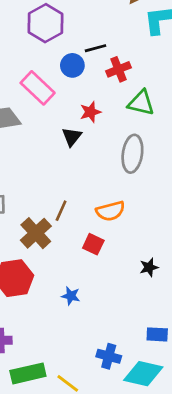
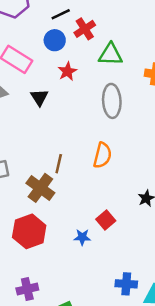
blue circle: (72, 65) -> (55, 40), moved
black triangle: (72, 137) -> (39, 97), moved
orange semicircle: (110, 211) -> (102, 155), turned -50
red square: (93, 244) -> (106, 220), moved, turned 36

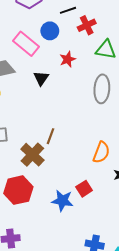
blue circle: (55, 40) -> (50, 31), moved
orange semicircle: (102, 155) -> (101, 152), moved
blue star: (82, 237) -> (62, 201), size x1.5

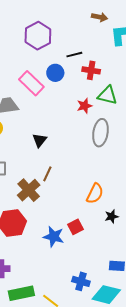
red cross: (87, 25) -> (91, 70), turned 30
red star: (68, 59) -> (84, 106), moved
black triangle: (41, 78) -> (40, 140), moved

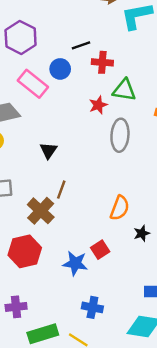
purple hexagon: (38, 36) -> (21, 38), moved
blue cross: (81, 281) -> (92, 307), moved

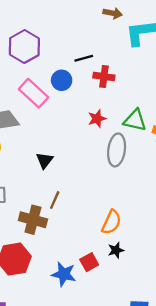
green triangle: (124, 90) -> (135, 120), moved
brown cross: (41, 211) -> (33, 220), turned -32
black star: (142, 233) -> (116, 250), moved

